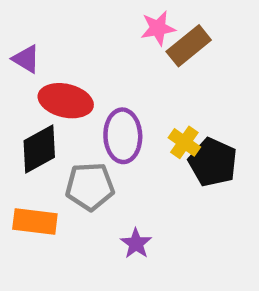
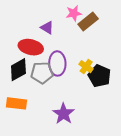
purple triangle: (26, 59) -> (47, 28), moved
gray pentagon: (90, 186) -> (42, 73), moved
purple star: (136, 243) -> (64, 114), size x1.5

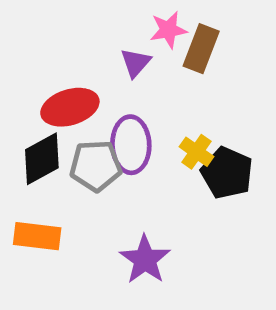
brown rectangle: (88, 21) -> (201, 49), turned -30
purple triangle: (47, 28) -> (136, 63), moved, turned 40
red ellipse: (31, 47) -> (70, 107), turned -30

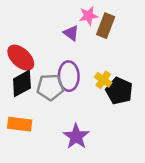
purple triangle: (136, 63) -> (71, 33), turned -35
red ellipse: (70, 107) -> (21, 58), moved, turned 60

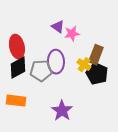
pink star: (88, 16) -> (72, 34), moved
brown rectangle: (106, 26) -> (96, 55), moved
red ellipse: (21, 58) -> (17, 47), turned 35

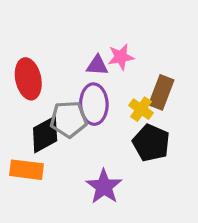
purple triangle: (58, 27) -> (97, 65), moved, turned -32
black diamond: (18, 68) -> (45, 134), moved
black pentagon: (97, 74) -> (151, 143), moved

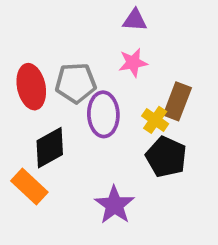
purple triangle: (97, 65) -> (135, 20), moved
gray pentagon: (69, 119) -> (76, 83), moved
orange rectangle: (27, 170) -> (29, 186), turned 36

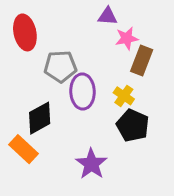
pink star: (133, 63) -> (127, 38), moved
red ellipse: (31, 87) -> (25, 32), moved
brown rectangle: (177, 101) -> (142, 61), moved

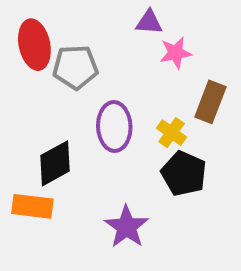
brown rectangle: (142, 61) -> (210, 102), moved
gray pentagon: (60, 66) -> (75, 67), moved
orange rectangle: (23, 149) -> (32, 206), turned -36

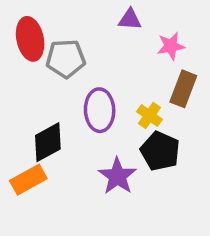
pink star: (176, 53) -> (171, 46), moved
orange rectangle: (32, 206) -> (28, 180), turned -36
purple star: (127, 227) -> (117, 176), moved

